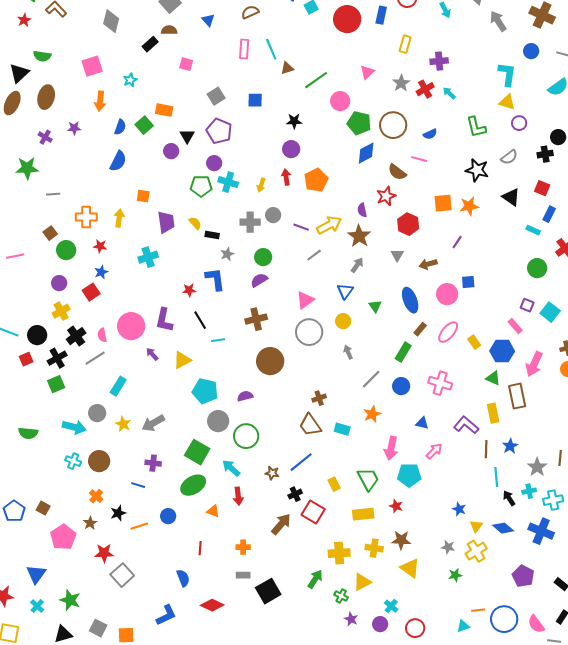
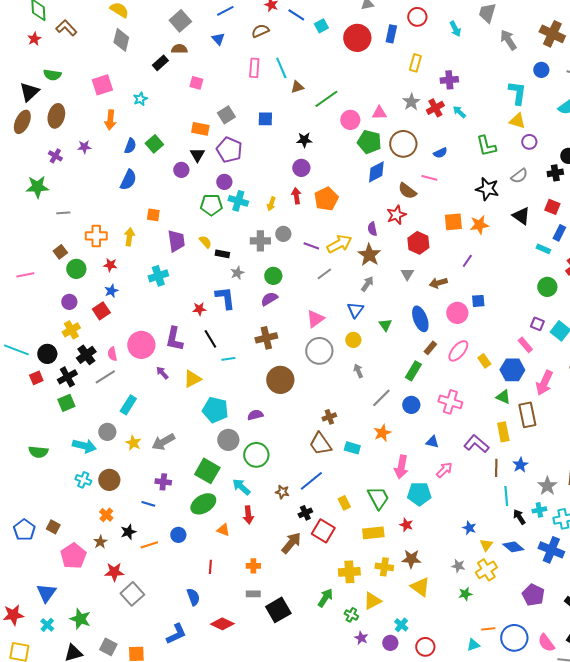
pink triangle: (367, 72) -> (379, 113), moved, turned 42
orange rectangle: (164, 110) -> (200, 129), moved

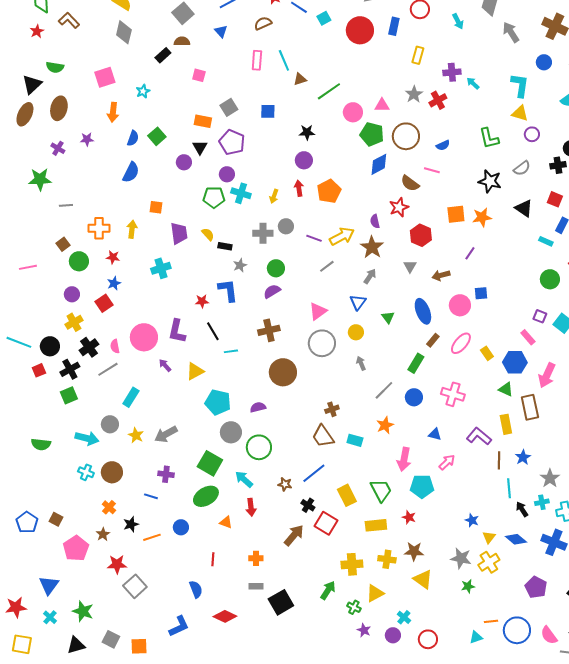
cyan arrow: (459, 112) -> (473, 83), moved
yellow rectangle: (344, 503) -> (347, 495), size x1.5
black cross: (305, 513) -> (308, 505), turned -32
gray star: (458, 566) -> (461, 558), size x1.5

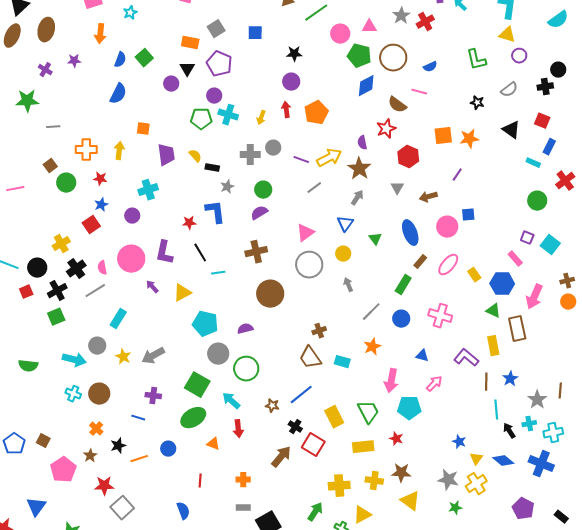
black star: (490, 181) -> (477, 103), size x0.6
purple circle: (72, 294) -> (132, 216), moved

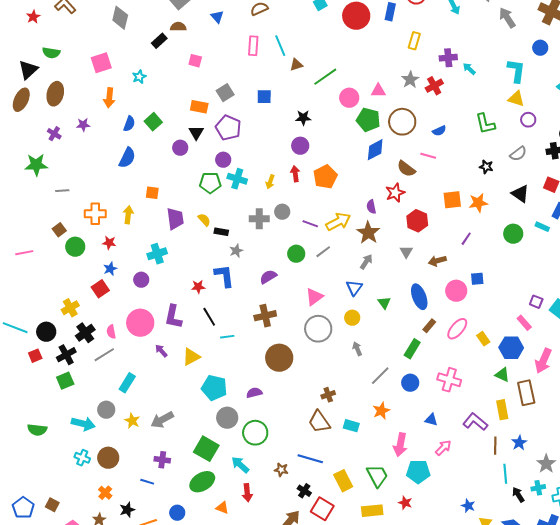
green circle: (263, 190) -> (296, 254), moved
green circle: (537, 201) -> (513, 234), moved
blue line: (301, 395) -> (310, 459), turned 55

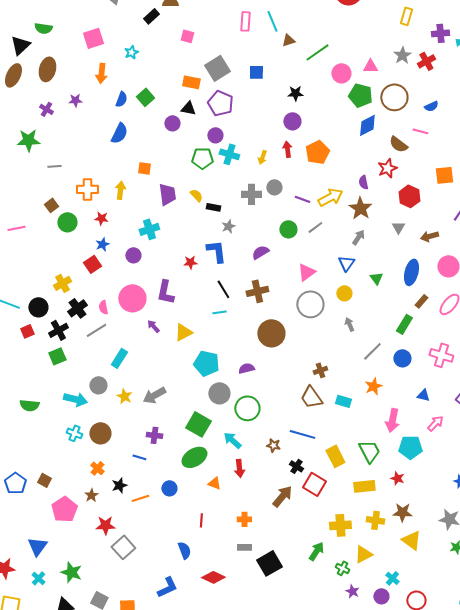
gray square: (225, 93) -> (217, 68), size x1.4
black triangle: (196, 133) -> (188, 108), turned -49
blue ellipse: (419, 297) -> (411, 272), turned 35
black line: (209, 317) -> (223, 289), moved

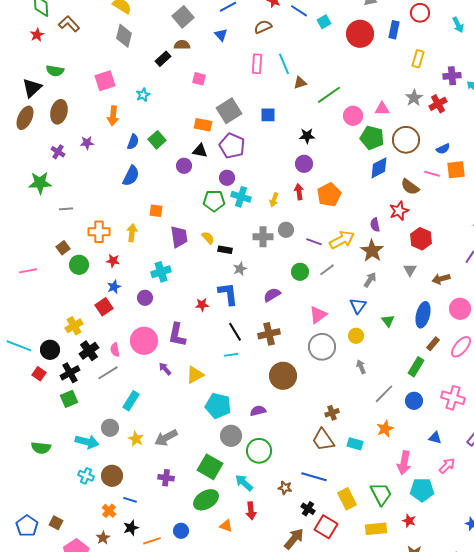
orange square: (444, 175) -> (456, 170), moved
red square: (27, 331) -> (39, 374), turned -32
blue line: (139, 457) -> (130, 500), moved

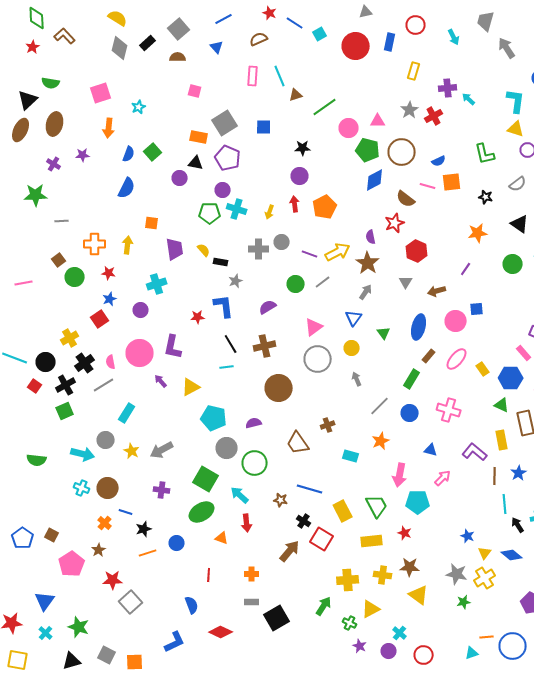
black rectangle: (163, 59) -> (148, 43), moved
brown trapezoid: (323, 440) -> (298, 443), moved
black star: (131, 528) -> (144, 529), moved

